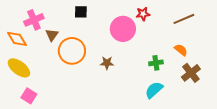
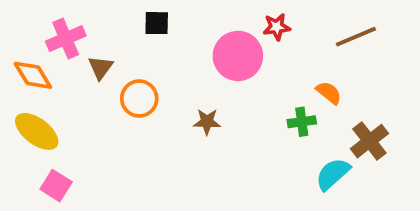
orange semicircle: (181, 50) -> (329, 93), moved
orange circle: (72, 51) -> (139, 99), size x0.7
cyan semicircle: (154, 90) -> (333, 174), moved

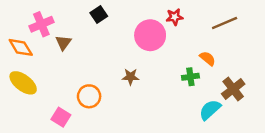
black square: (157, 23) -> (99, 14), turned -35
orange circle: (139, 99) -> (89, 96), moved
pink square: (56, 186) -> (61, 117), moved

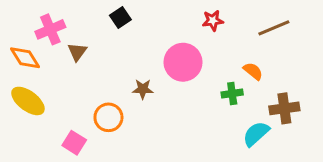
pink circle: (150, 35) -> (183, 62), moved
brown star: (131, 77) -> (143, 89), moved
brown cross: (233, 89) -> (284, 108), turned 30

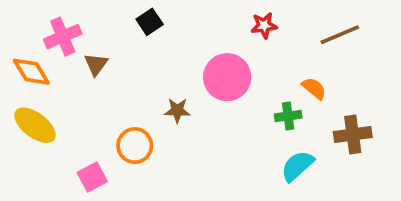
cyan semicircle: (256, 134) -> (297, 166), moved
pink square: (74, 143) -> (92, 177), turned 30

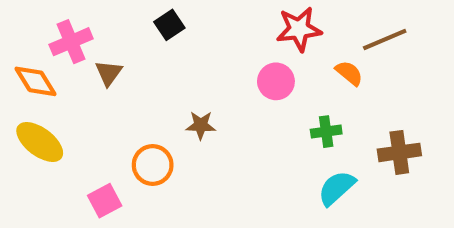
red star: (264, 25) -> (299, 29), size x1.5
pink circle: (227, 77) -> (276, 81), moved, size x0.7
orange semicircle: (314, 88) -> (349, 73), moved

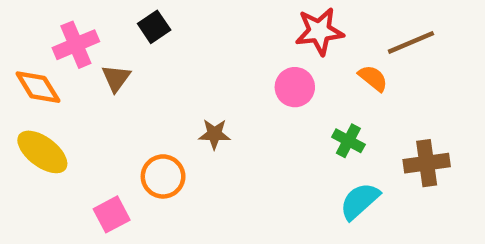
black square: (169, 25) -> (154, 27), moved
green cross: (326, 132) -> (348, 141), turned 36

